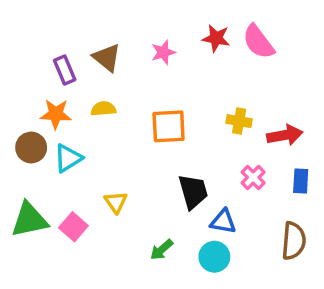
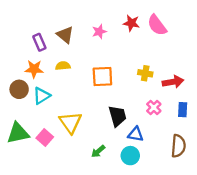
yellow triangle: (116, 202) -> (70, 122), size x1.6

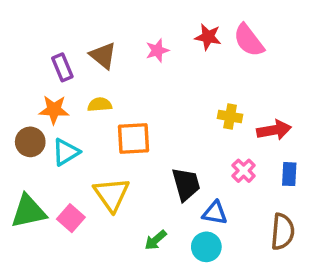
orange square: (102, 76) -> (134, 138), moved

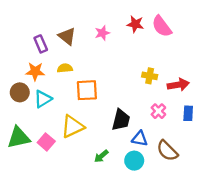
black trapezoid: (186, 184) -> (121, 120), turned 30
yellow triangle: (111, 194) -> (73, 126), turned 40
brown semicircle: (283, 232) -> (167, 151), moved, turned 130

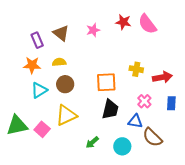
orange square: (87, 90) -> (106, 82), moved
brown circle: (20, 92) -> (65, 84), moved
blue triangle: (140, 139) -> (135, 121), moved

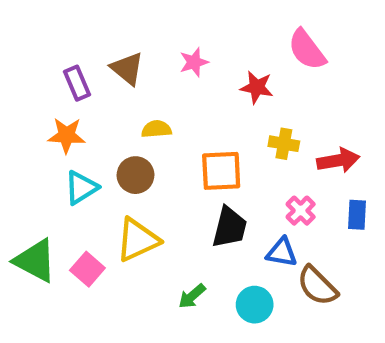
red star: (123, 22) -> (257, 87), moved
yellow semicircle: (59, 62) -> (156, 129), moved
green triangle: (17, 125) -> (35, 261), turned 40

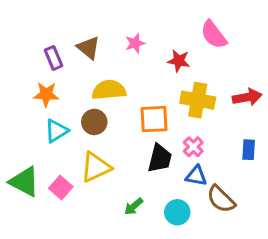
yellow semicircle: (156, 129) -> (109, 90), size x1.6
yellow cross: (284, 144) -> (198, 100), size x1.6
red arrow: (338, 160) -> (247, 97), moved
pink cross: (301, 211) -> (193, 147), moved

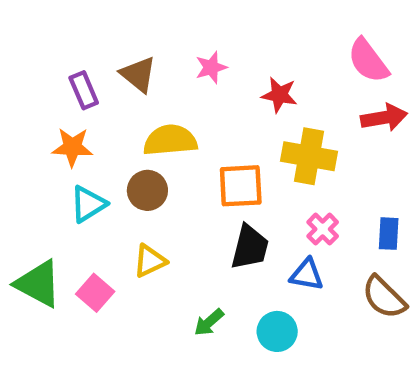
pink semicircle: (214, 35) -> (368, 61), moved
red arrow: (247, 97) -> (384, 118), moved
pink cross: (193, 147) -> (323, 229), moved
yellow triangle: (96, 167) -> (150, 261), size x0.7
brown semicircle: (221, 199) -> (384, 297), moved

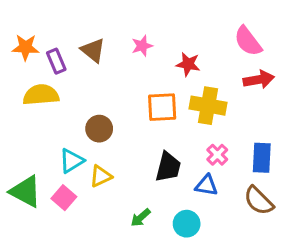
yellow semicircle: (170, 140) -> (41, 95), moved
orange star: (72, 147) -> (26, 47), moved
orange square: (241, 186) -> (162, 107), moved
cyan triangle: (88, 204) -> (72, 161), moved
blue rectangle: (389, 234) -> (262, 158), size x1.4

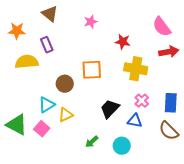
pink star: (142, 46) -> (91, 22), moved
brown triangle: (93, 50) -> (50, 14), moved
purple rectangle: (56, 61) -> (47, 45), moved
orange square: (162, 107) -> (92, 70), moved
black trapezoid: (168, 167) -> (110, 109), turned -150

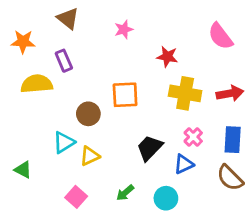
red arrow: (169, 52) -> (230, 93), moved
blue triangle: (135, 121) -> (184, 164), turned -35
green triangle: (17, 125) -> (23, 170), size x0.6
pink square: (42, 129) -> (76, 197), moved

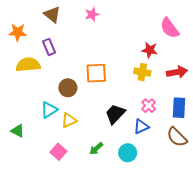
pink star: (124, 29) -> (92, 14), moved
red star: (167, 57) -> (150, 50), moved
yellow cross: (185, 93) -> (142, 72), size x0.7

